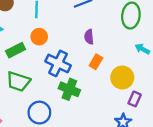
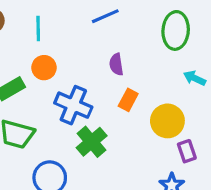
green cross: (69, 89) -> (92, 142), turned 30
purple rectangle: (135, 99) -> (187, 151), turned -40

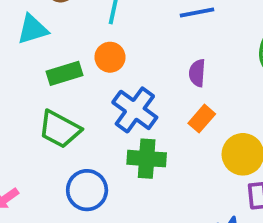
green cross: (92, 142) -> (147, 159), turned 32

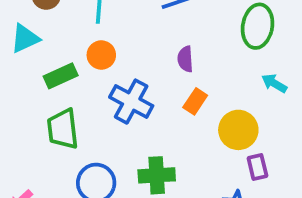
green trapezoid: (60, 129) -> (63, 129), turned 63
green cross: (147, 159) -> (157, 175), moved

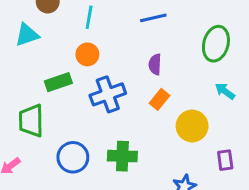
green rectangle: (61, 76) -> (58, 82), moved
blue cross: (131, 102) -> (108, 94), turned 36
green trapezoid: (63, 129) -> (31, 121), moved
purple rectangle: (257, 167) -> (225, 160), moved

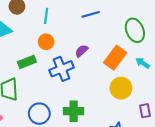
green ellipse: (216, 44) -> (135, 30), turned -35
purple semicircle: (155, 64) -> (82, 51), moved, turned 48
orange rectangle: (160, 99) -> (115, 58), moved, size x1.6

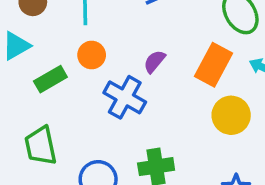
green rectangle: (27, 62) -> (50, 79), moved
blue cross: (61, 69) -> (125, 97), turned -30

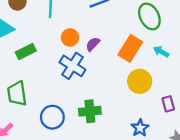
orange circle: (92, 55) -> (70, 37), moved

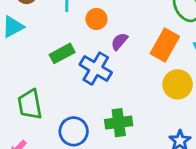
orange circle: (70, 37) -> (96, 19), moved
green rectangle: (26, 51) -> (62, 53), moved

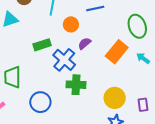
yellow circle: (178, 84) -> (115, 98), moved
green cross: (119, 123) -> (76, 85), moved

